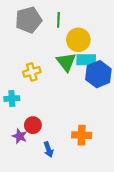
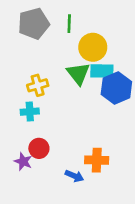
cyan cross: (12, 99) -> (30, 112), moved
blue arrow: (48, 150) -> (74, 176), moved, turned -48

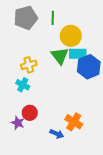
cyan cross: (30, 112) -> (23, 85), turned 32
orange cross: (97, 160) -> (74, 122), turned 30

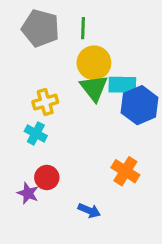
gray pentagon: (26, 18) -> (41, 28), turned 30
yellow circle: (71, 36) -> (94, 63), moved
orange cross: (74, 122) -> (125, 171), moved

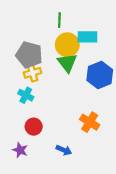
gray pentagon: (41, 28) -> (29, 55), moved
cyan rectangle: (122, 85) -> (87, 37), moved
purple star: (28, 193) -> (20, 150), moved

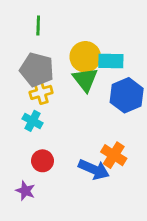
green line: (59, 20) -> (38, 25), moved
cyan rectangle: (87, 37) -> (111, 61), moved
blue arrow: (64, 150) -> (94, 169), moved, size x1.5

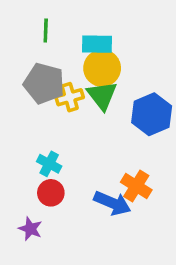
cyan rectangle: (111, 61) -> (97, 44), moved
yellow cross: (41, 92) -> (70, 97), moved
cyan cross: (33, 121) -> (49, 164), moved

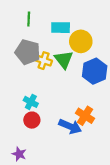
yellow circle: (102, 68) -> (81, 41), moved
yellow cross: (70, 97) -> (44, 61), turned 35
purple star: (30, 229) -> (19, 154), moved

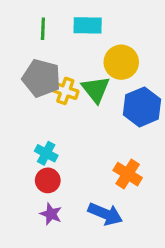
cyan rectangle: (61, 28) -> (88, 25), moved
blue arrow: (70, 126) -> (105, 214), moved
purple star: (19, 154) -> (51, 214), moved

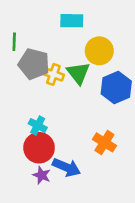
green line: (43, 29) -> (14, 42), moved
red circle: (48, 180) -> (39, 148), size x1.5
blue arrow: (105, 214) -> (67, 167), moved

